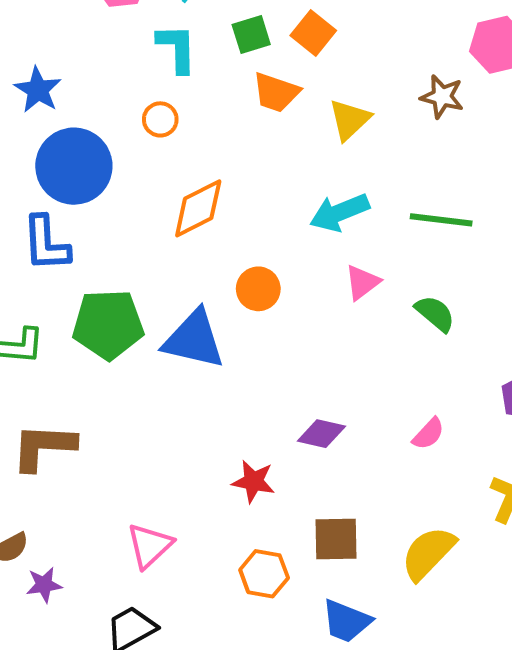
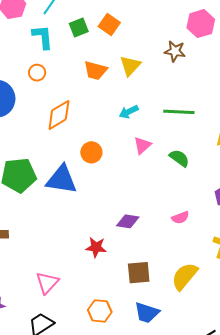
orange trapezoid: (276, 92) -> (96, 70), moved
cyan arrow: (339, 212) -> (129, 112), size x0.7
pink semicircle: (428, 434) -> (180, 218), turned 30
orange hexagon: (264, 574) -> (100, 311), moved

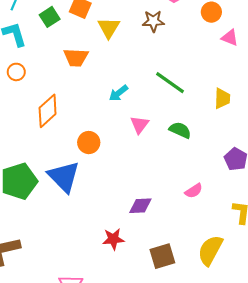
yellow triangle: (130, 66) -> (109, 28), moved
green line: (179, 112) -> (170, 83), turned 44
blue triangle: (62, 180) -> (64, 177), turned 48

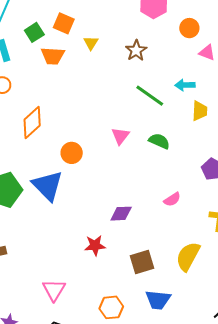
brown star: (153, 21) -> (136, 51), moved, turned -30
yellow triangle: (109, 28) -> (91, 43), size x0.7
orange trapezoid: (76, 57) -> (53, 56), moved
cyan arrow: (118, 93) -> (185, 85), moved, turned 36

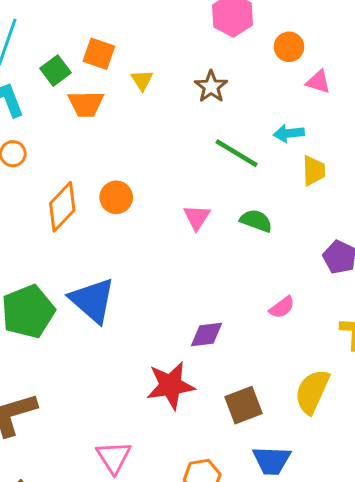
orange circle: (72, 153) -> (116, 197), moved
red star: (95, 245) -> (171, 385), size x1.5

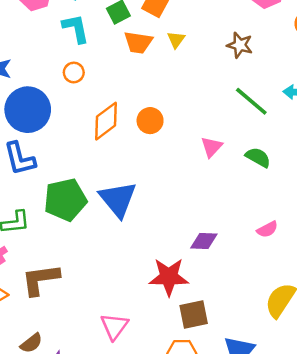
yellow triangle: (142, 80) -> (176, 40), moved
brown star: (211, 87) -> (240, 45), turned -30
brown square: (244, 405) -> (194, 315), moved

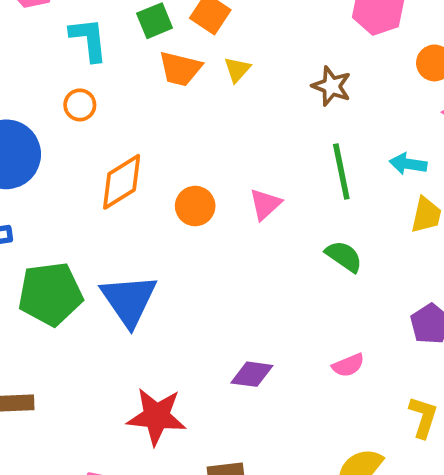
green line: (251, 101) -> (341, 172), turned 33
orange circle: (150, 121) -> (195, 206), moved
pink triangle: (211, 147) -> (265, 204), moved
red star: (169, 277) -> (157, 416), moved

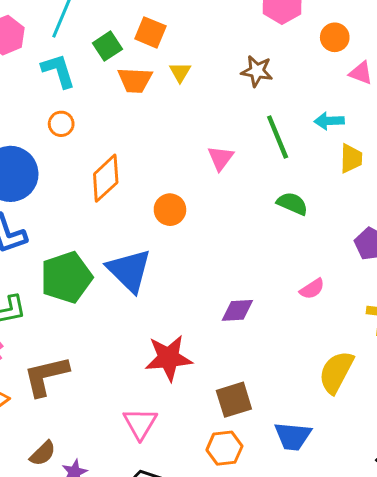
pink triangle: (265, 204) -> (221, 158), moved
orange circle: (195, 206) -> (170, 210), moved

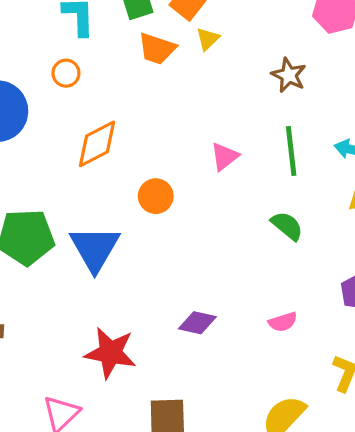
yellow triangle: (180, 72) -> (208, 39), moved

